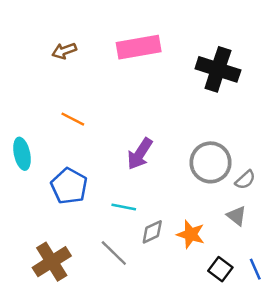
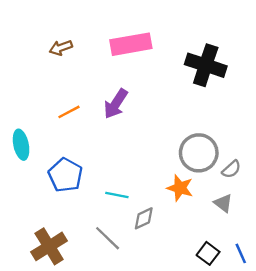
orange line: (73, 119) -> (69, 112), turned -55
purple arrow: (140, 154) -> (116, 104), moved
orange star: (191, 234) -> (180, 188), moved

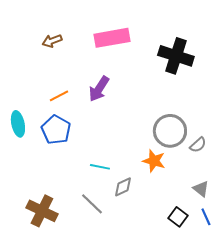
blue pentagon: (65, 175) -> (56, 130), moved
gray triangle: (223, 203) -> (201, 189), moved
brown cross: (49, 246) -> (42, 211), turned -32

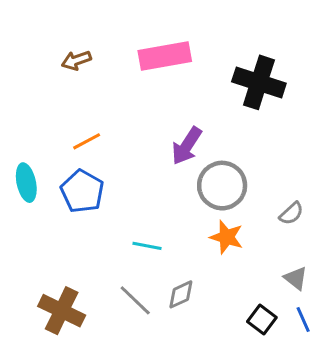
purple arrow: (99, 89) -> (187, 146), moved
gray circle: (170, 131) -> (222, 186), moved
gray diamond: (123, 187) -> (181, 294), moved

